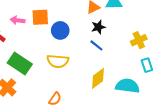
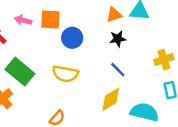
blue line: (96, 45) -> (118, 70), moved

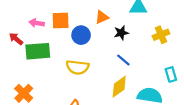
orange triangle: (114, 15) -> (102, 17), moved
yellow cross: (164, 60) -> (161, 35), moved
green rectangle: (20, 72) -> (38, 51), moved, turned -40

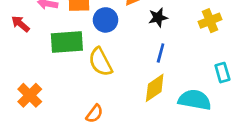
green rectangle: (38, 51) -> (67, 42), moved
blue line: (123, 60) -> (161, 53), turned 64
yellow semicircle: (78, 67) -> (100, 62), turned 55

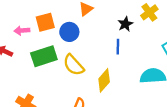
black star: (158, 17) -> (125, 24), moved
yellow diamond: (155, 88) -> (104, 80), moved

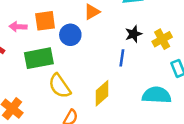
yellow cross: (149, 12) -> (162, 39), moved
yellow semicircle: (73, 65) -> (60, 86), moved

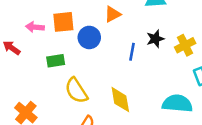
green rectangle: (39, 58) -> (56, 61), size x0.6
blue line: (122, 58) -> (132, 52), moved
yellow diamond: (102, 93) -> (120, 100), turned -60

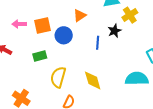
pink arrow: (35, 27) -> (19, 24), moved
yellow cross: (185, 45) -> (130, 15), moved
yellow semicircle: (76, 91) -> (58, 77), turned 55

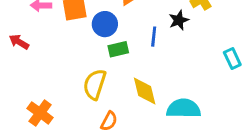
green rectangle: (40, 56) -> (118, 49), moved
cyan semicircle: (137, 79) -> (184, 109), moved

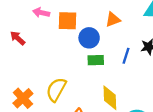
yellow semicircle: (95, 84) -> (56, 90), moved

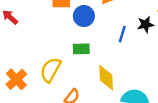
green rectangle: (96, 60) -> (81, 49), moved

